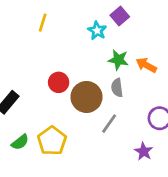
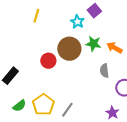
gray semicircle: (117, 88) -> (104, 71), moved
brown circle: (86, 97) -> (69, 49), moved
gray line: (109, 124) -> (67, 110), moved

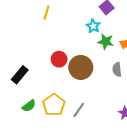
cyan star: (77, 22) -> (93, 26), moved
brown circle: (69, 49) -> (81, 67), moved

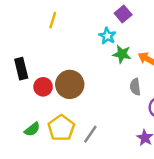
red circle: (59, 59) -> (43, 87), moved
brown circle: (81, 67) -> (70, 84), moved
black rectangle: (20, 75) -> (21, 69), moved, turned -54

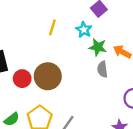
yellow line: (53, 20) -> (52, 27), moved
gray semicircle: (135, 87) -> (102, 69), moved

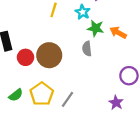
gray semicircle: (102, 69) -> (87, 49), moved

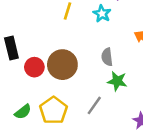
green star: (96, 28) -> (117, 81), moved
gray line: (68, 99) -> (94, 105), moved

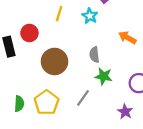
red circle: (34, 67) -> (29, 33), moved
green semicircle: (23, 112) -> (19, 104), turned -49

